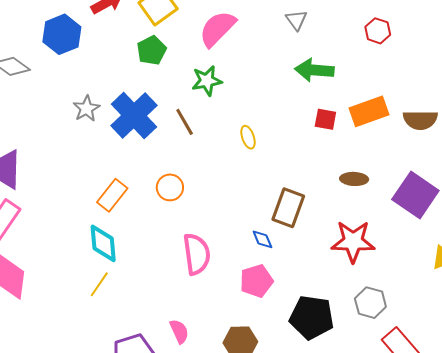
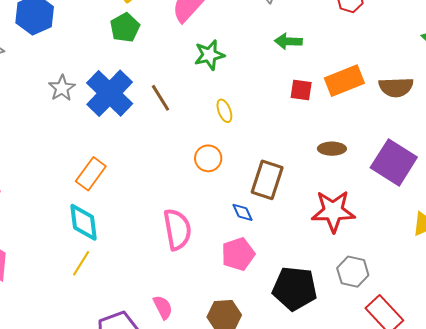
green arrow: (314, 70) -> (288, 41), size x0.7
green star: (207, 81) -> (209, 55), moved
orange circle: (170, 187) -> (208, 158), moved

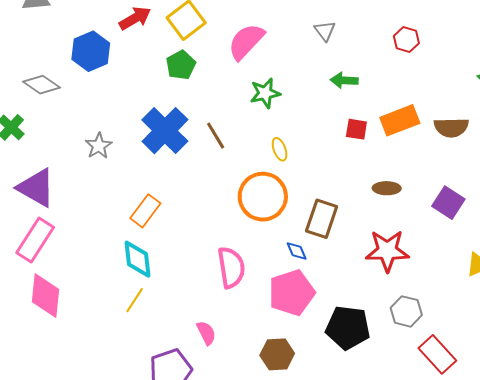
gray star: (62, 88) -> (99, 146), moved
orange circle: (208, 158) -> (263, 197), size x1.8
purple square: (394, 162) -> (448, 203), size x0.7
pink pentagon: (238, 254) -> (292, 293), size x1.4
pink semicircle: (163, 307) -> (206, 333), moved

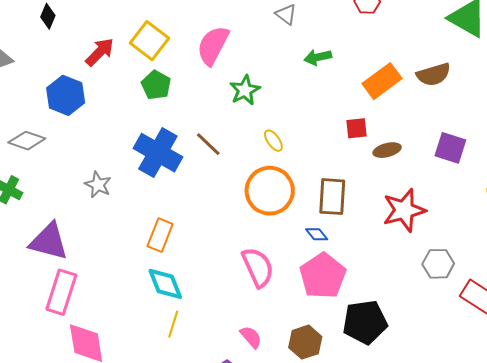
red square: (356, 129) -> (357, 128), moved
black pentagon: (348, 328) -> (365, 322), moved
brown hexagon: (277, 354) -> (305, 342), moved

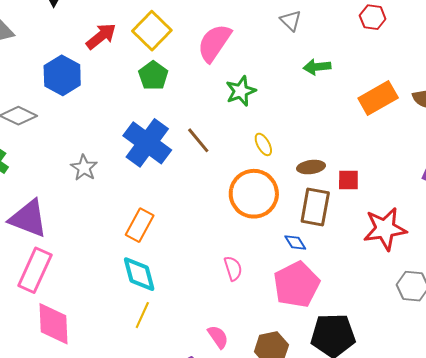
red square: (357, 128) -> (348, 180), moved
brown ellipse: (387, 150) -> (311, 167), moved
pink semicircle: (258, 267) -> (233, 268), size x0.6

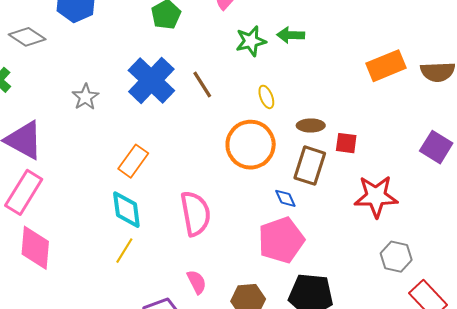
green arrow: (317, 67) -> (291, 35), moved
pink semicircle: (233, 268) -> (195, 213), moved, size x1.8

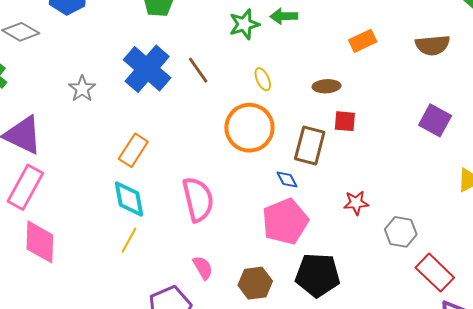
orange rectangle: (386, 66) -> (363, 41), moved, size x0.7
brown ellipse: (311, 125) -> (327, 86), moved
red star: (376, 196) -> (356, 203), moved, size x0.6

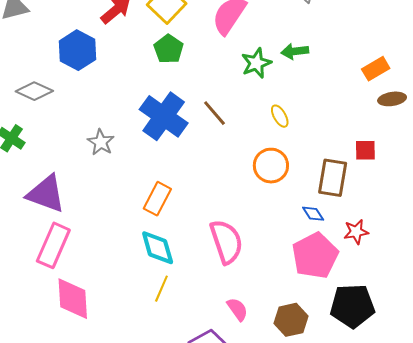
brown ellipse: (327, 86) -> (392, 99), moved
orange circle: (249, 128) -> (271, 166), size x0.7
red star: (356, 203) -> (356, 232), moved

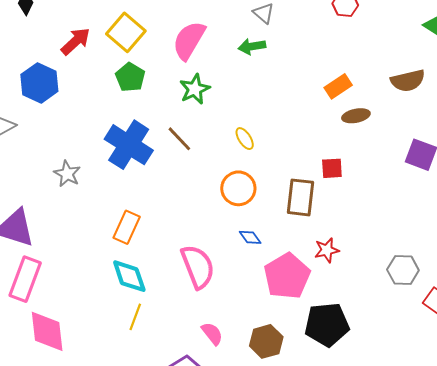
green arrow: (295, 51) -> (252, 46), moved
green star: (256, 63) -> (195, 89), moved
blue diamond: (313, 214) -> (250, 237), moved

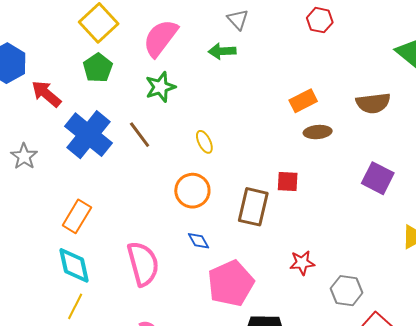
red arrow: (76, 41) -> (46, 94), moved, turned -104
red star: (327, 250) -> (302, 263), moved

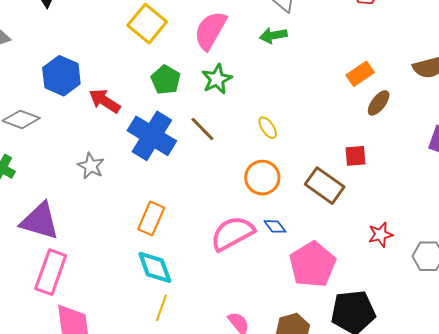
green pentagon: (98, 68) -> (166, 80), moved
brown ellipse: (318, 132) -> (379, 103), turned -40
brown rectangle: (253, 207) -> (325, 186), turned -60
pink semicircle: (143, 264) -> (232, 233), moved, turned -96

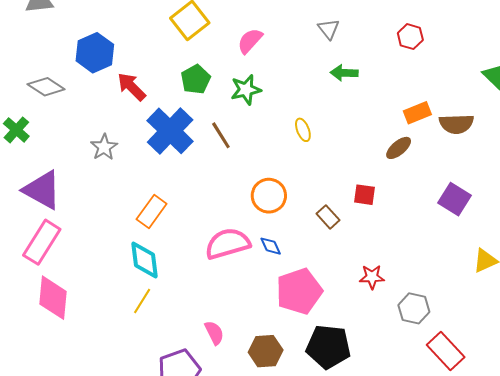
pink semicircle: (210, 31) -> (250, 41), size x0.7
green arrow: (273, 35) -> (344, 73), moved
orange rectangle: (360, 74) -> (417, 113), moved
yellow ellipse: (268, 128) -> (303, 130), moved
brown rectangle: (325, 186) -> (328, 217), size x0.6

